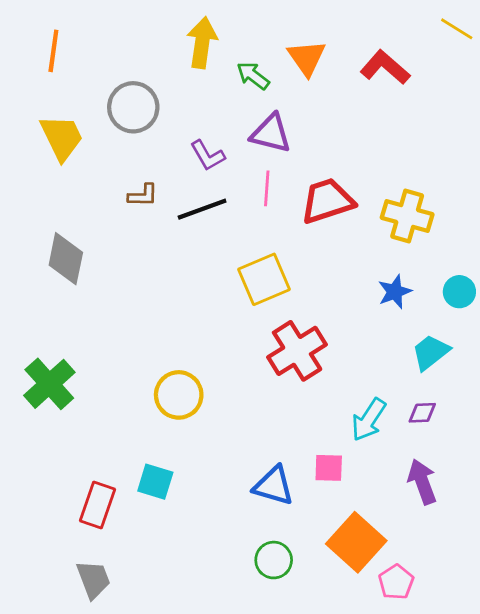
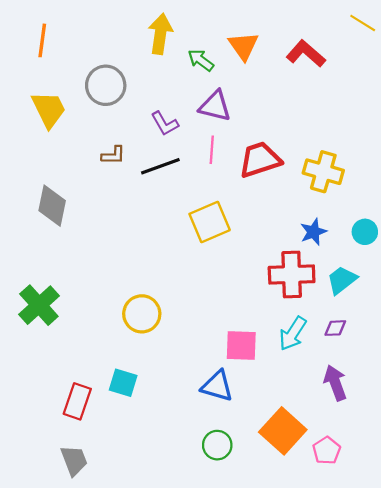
red cross: (297, 351) -> (292, 274), moved, turned 30
pink square: (329, 468) -> (241, 346), moved, size x1.4
pink pentagon: (396, 582) -> (327, 451), moved

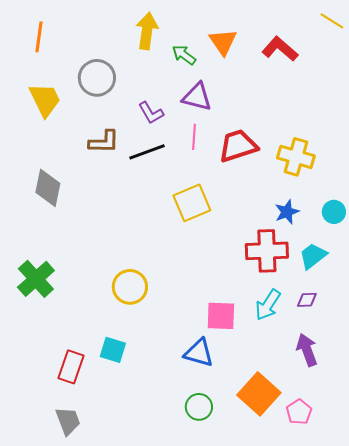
brown L-shape: (113, 155) -> (104, 142), size x1.4

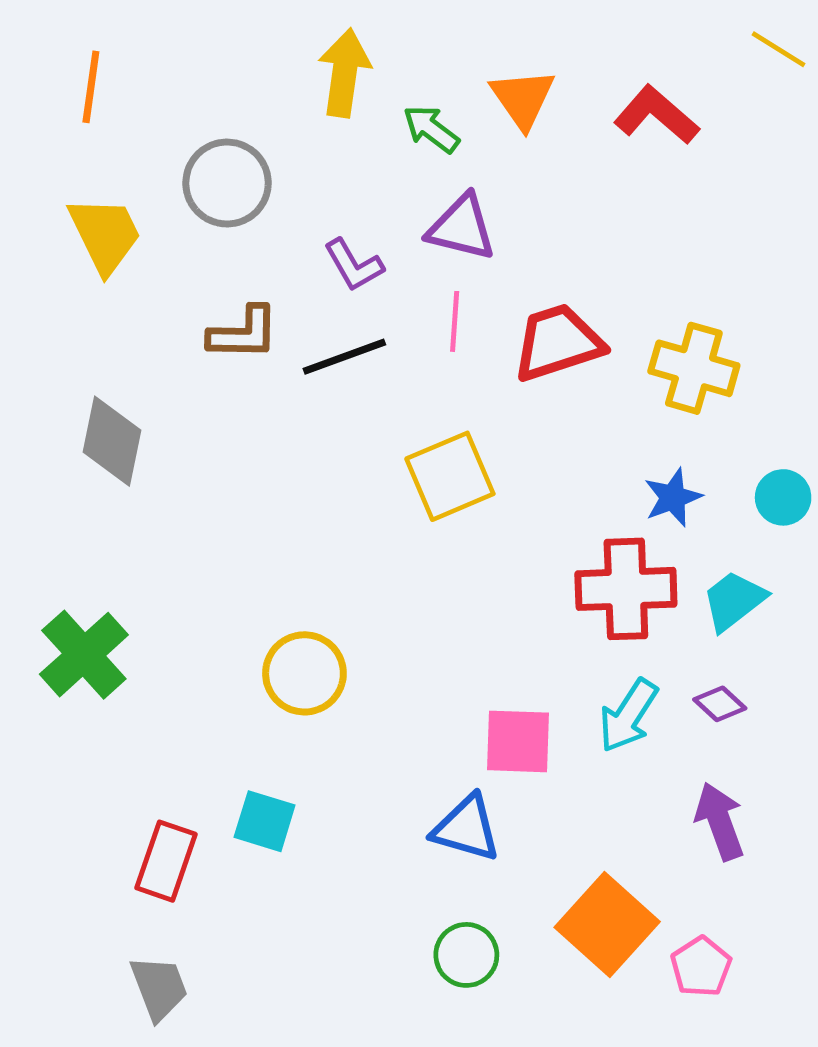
purple diamond: (307, 300) -> (720, 704), turned 45

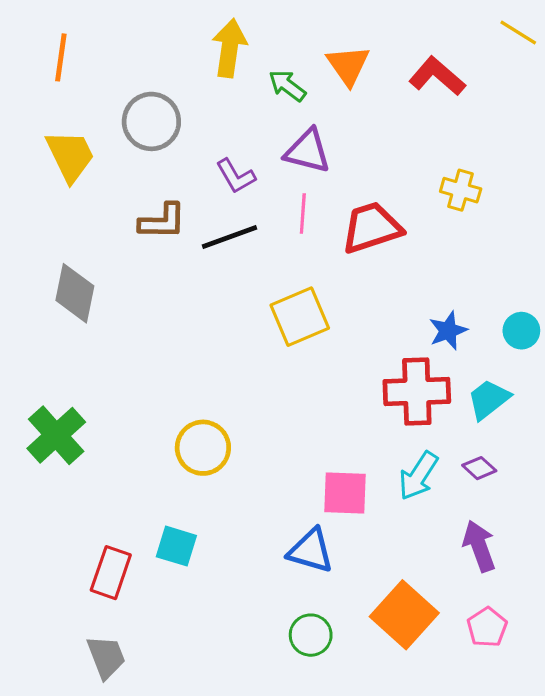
yellow cross: (694, 368) -> (461, 190), moved, size x0.7
pink pentagon: (701, 967) -> (487, 627), moved

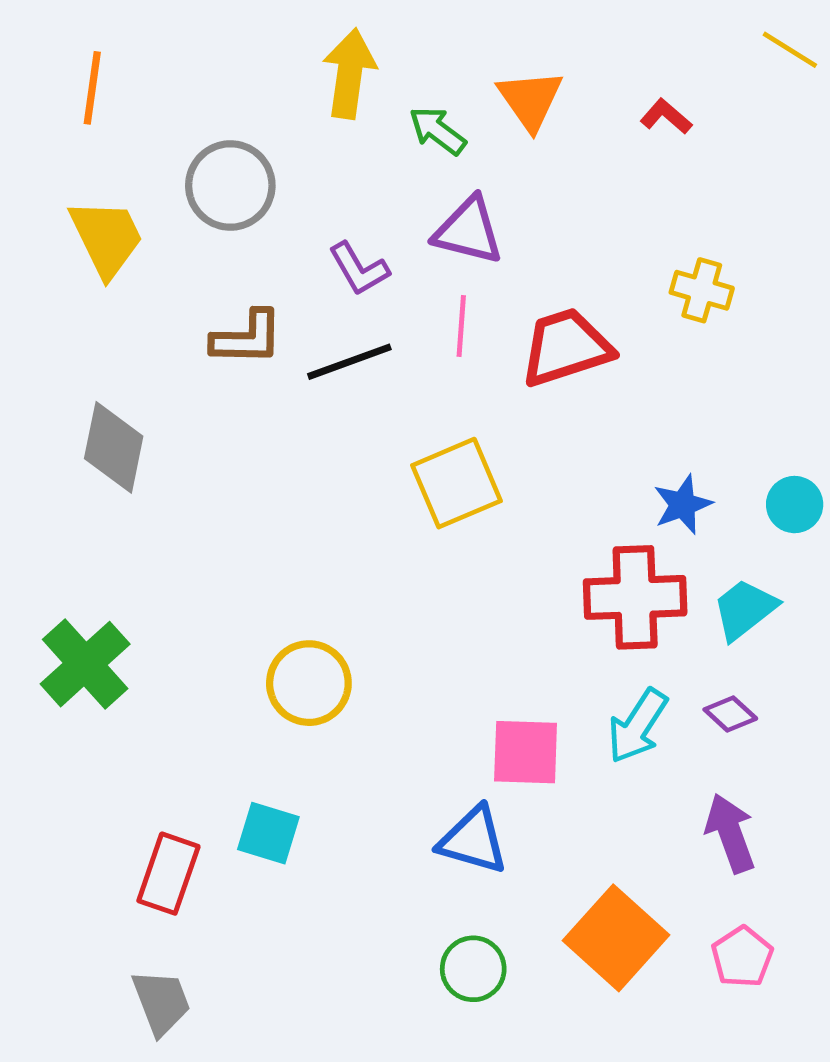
red L-shape: (437, 76) -> (666, 116), size x0.6

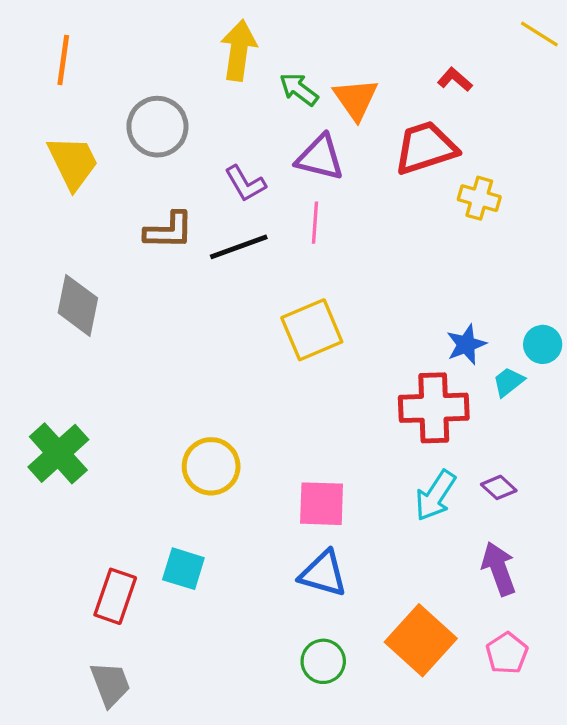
orange triangle: (530, 100) -> (356, 99), moved
red trapezoid: (566, 347) -> (426, 148), moved
cyan trapezoid: (745, 609) -> (508, 382), moved, size x0.7
pink square: (526, 752) -> (322, 504), moved

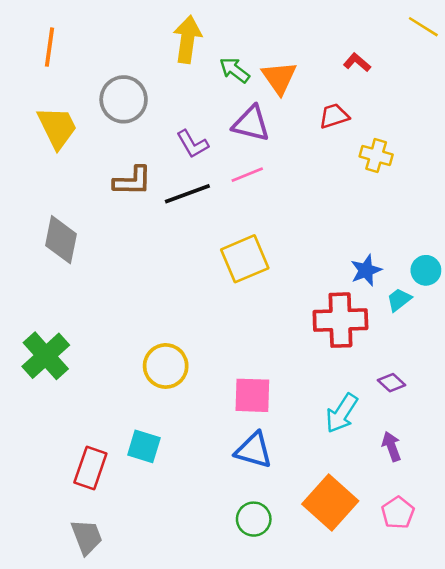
red trapezoid: (426, 148) -> (334, 116), size x0.6
pink line: (315, 223) -> (247, 175), turned 64
cyan arrow: (435, 496) -> (342, 413), moved
purple arrow: (499, 569) -> (391, 446), size x0.7

